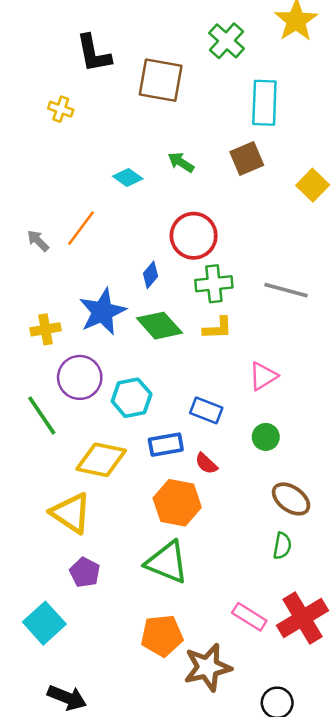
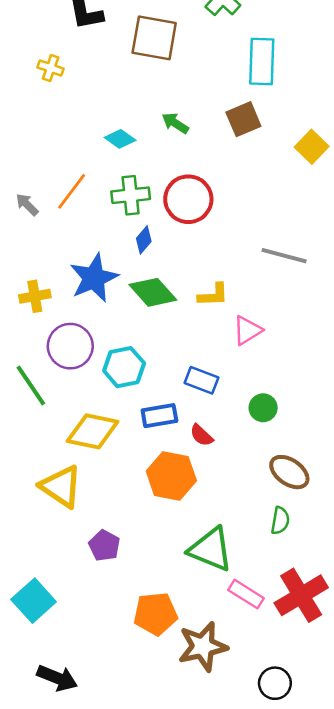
green cross: (214, 284) -> (131, 195), moved
pink triangle: (263, 376) -> (247, 330), moved
green triangle: (167, 562) -> (211, 549), moved
purple pentagon: (85, 572) -> (104, 545), moved

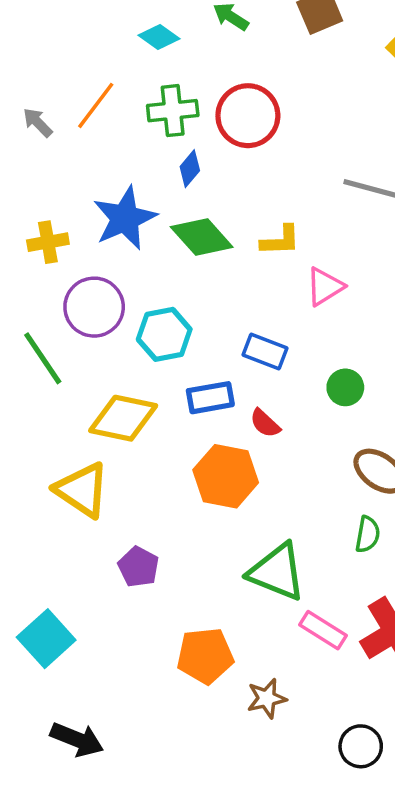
brown star: (203, 646) -> (267, 698), size x0.6

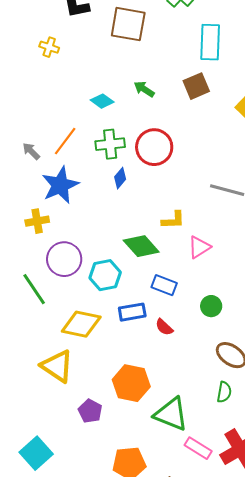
blue star: (125, 218) -> (60, 185), moved
green diamond: (202, 237) -> (141, 246), moved
orange hexagon: (226, 476) -> (131, 383), moved

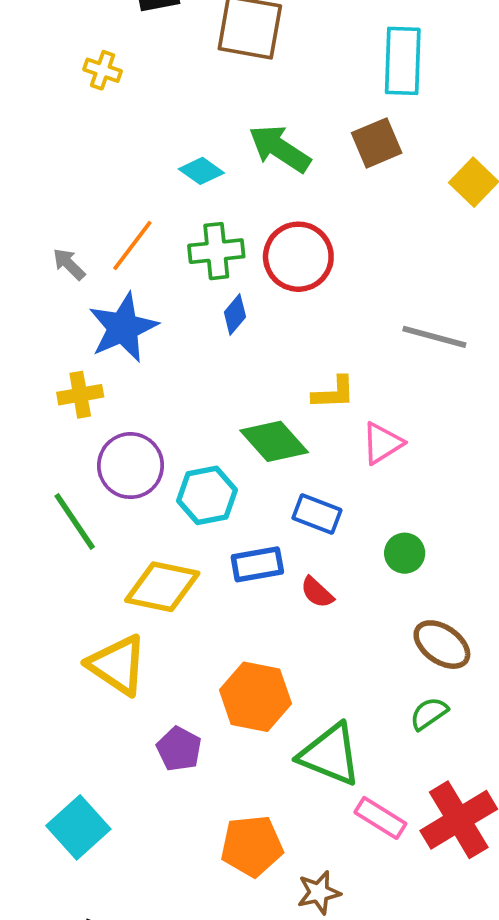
green arrow: (144, 89) -> (280, 149), size x1.6
green semicircle: (224, 392) -> (429, 714), turned -135

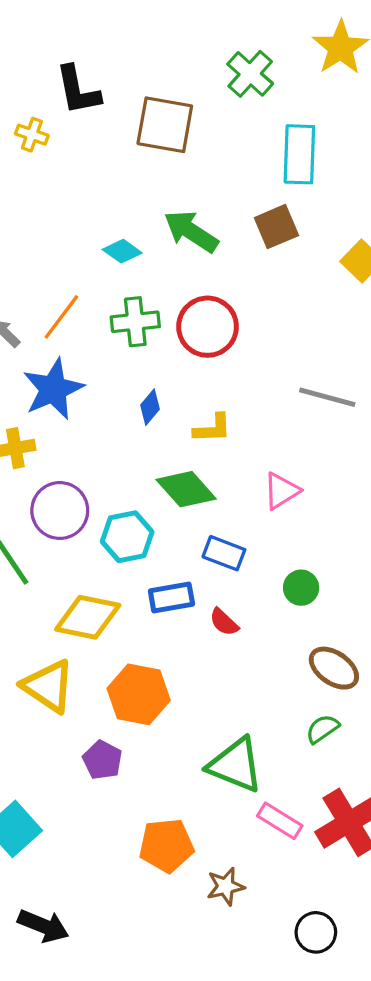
yellow cross: (103, 70) -> (32, 135), moved
blue diamond: (235, 315) -> (150, 407), moved
yellow L-shape: (334, 393) -> (212, 428), moved
orange hexagon: (255, 697) -> (139, 694), moved

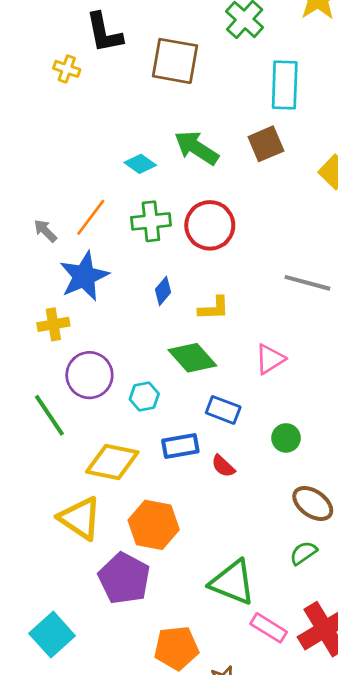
cyan hexagon: (127, 537) -> (144, 397), size x0.7
purple pentagon: (102, 760) -> (124, 578), size x1.6

